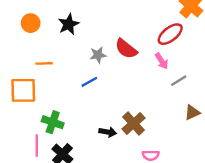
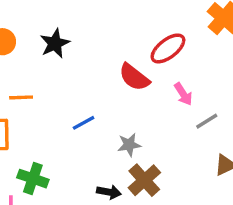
red ellipse: (170, 34) -> (168, 48), moved
gray star: (98, 55) -> (129, 145), moved

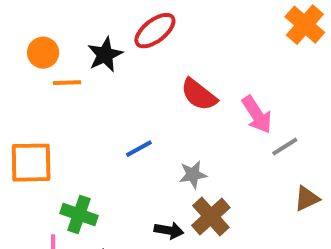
red ellipse: (168, 48) -> (155, 31), moved
pink arrow: (183, 94) -> (257, 115), size x1.4
orange line: (21, 97) -> (67, 83), moved

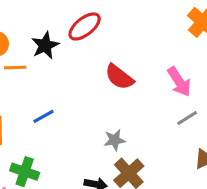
pink arrow: (257, 115) -> (179, 82), moved
blue line: (139, 149) -> (44, 116), moved

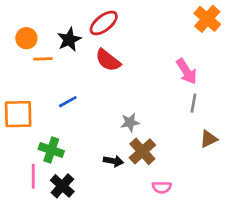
red semicircle: (119, 77) -> (108, 60), moved
gray line: (187, 118) -> (193, 103), turned -48

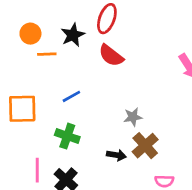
red ellipse: (104, 23) -> (107, 19), turned -32
green cross: (51, 150) -> (67, 136), moved

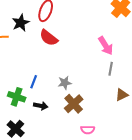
blue line: (71, 96) -> (34, 82), moved, turned -40
black arrow: (116, 155) -> (41, 106), moved

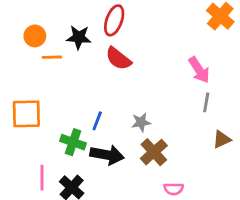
black star: (21, 23) -> (79, 37), turned 30
black arrow: (41, 106) -> (107, 155), size x1.6

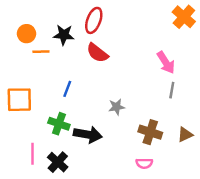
blue line: (97, 121) -> (67, 89), moved
brown triangle: (222, 139) -> (185, 135), moved
brown cross: (154, 152) -> (150, 132), moved, turned -30

